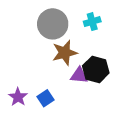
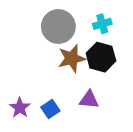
black hexagon: (96, 69) -> (101, 57), moved
purple triangle: (79, 75) -> (89, 100), moved

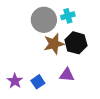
cyan cross: (102, 24) -> (68, 16), moved

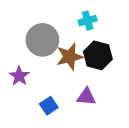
gray circle: (44, 20) -> (42, 40), moved
purple star: (15, 81) -> (19, 76), moved

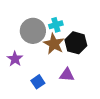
cyan cross: (88, 21) -> (56, 25), moved
brown star: (70, 57) -> (54, 44), turned -30

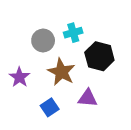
gray circle: (33, 31) -> (43, 40), size x0.7
brown star: (54, 44) -> (61, 72), moved

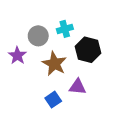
purple star: (19, 77) -> (17, 56), moved
blue square: (50, 107) -> (53, 100), moved

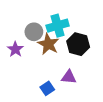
cyan cross: (65, 29) -> (58, 26), size x1.5
brown star: (54, 64) -> (48, 44), moved

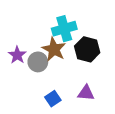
gray circle: (34, 32) -> (38, 62), moved
purple triangle: (69, 77) -> (86, 93), moved

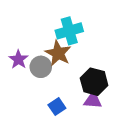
black hexagon: (87, 49) -> (94, 82), moved

